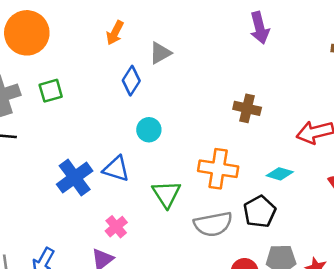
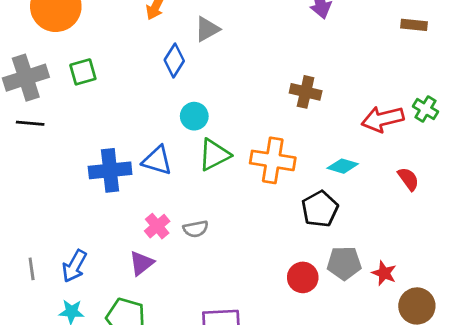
blue cross: (75, 178) -> (110, 170), turned 30
green triangle: (166, 194) -> (214, 155), moved, turned 36
gray semicircle: (213, 224) -> (196, 229), moved, size x0.6

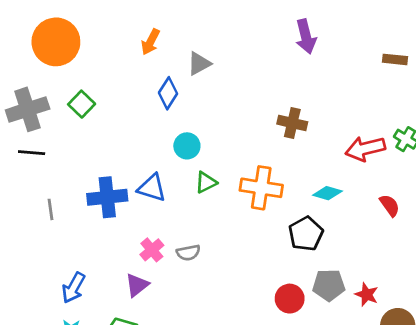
green square: (83, 72) -> (82, 104), turned -30
green triangle: (214, 155) -> (206, 182), size x0.7
gray line: (32, 269) -> (51, 209), moved

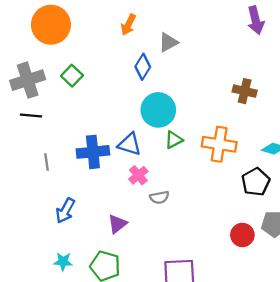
cyan circle: (187, 146) -> (158, 110), size x1.6
pink cross: (152, 250) -> (138, 175), moved
blue arrow: (73, 288) -> (65, 211), moved

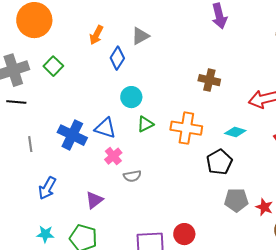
orange arrow: (128, 25) -> (96, 35), moved
cyan circle: (158, 110) -> (131, 97), size x0.7
blue cross: (93, 152) -> (72, 135), turned 32
red circle: (242, 235) -> (184, 234), moved

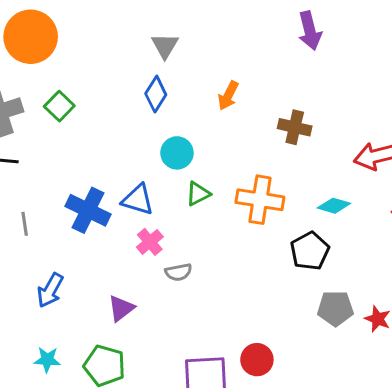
orange arrow: (96, 35) -> (228, 96), moved
gray triangle: (140, 36) -> (165, 46), moved, turned -30

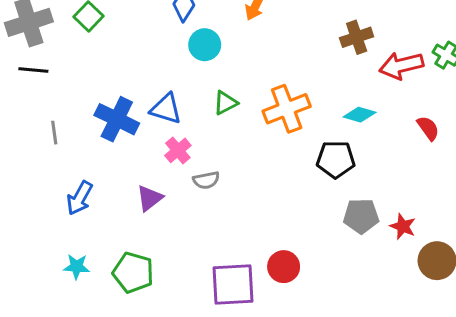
brown cross: (295, 127) -> (357, 37), moved, turned -32
cyan circle: (177, 153) -> (205, 45), moved
orange cross: (260, 200) -> (287, 109), turned -30
black pentagon: (310, 251) -> (336, 159), turned 30
purple triangle: (121, 308) -> (150, 198), moved

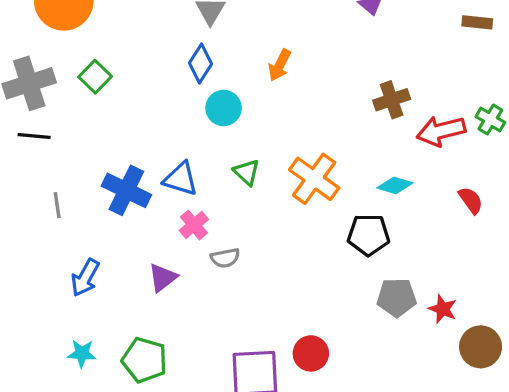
green triangle: (226, 103) -> (247, 172), turned -50
orange cross: (287, 109) -> (314, 179), turned -33

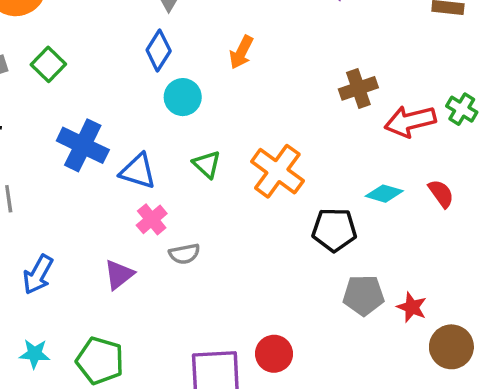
cyan diamond: (395, 185) -> (384, 194), moved
blue cross: (126, 190) -> (83, 145), moved

